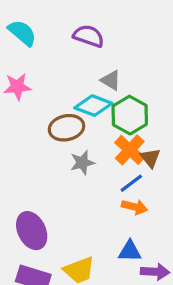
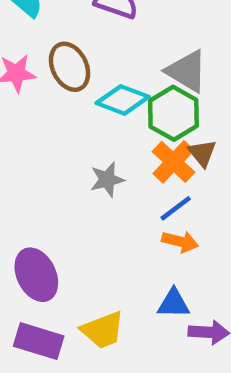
gray triangle: (111, 80) -> (187, 71), moved, size x1.5
brown ellipse: (66, 128) -> (70, 67), moved, turned 76
brown triangle: (150, 158) -> (202, 153), moved

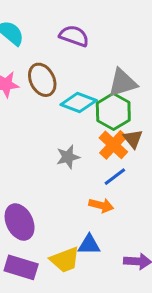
gray triangle: (187, 71) -> (122, 83), turned -48
orange arrow: (180, 242) -> (101, 205), moved
blue triangle: (173, 303) -> (89, 245), moved

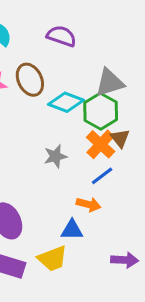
blue triangle: (89, 245) -> (72, 230), moved

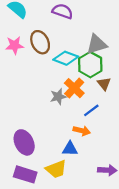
orange cross: (101, 144) -> (74, 88), moved

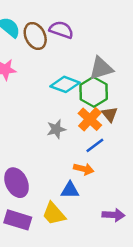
brown ellipse: (40, 42) -> (35, 36), moved
orange cross: (74, 88) -> (90, 119), moved
yellow trapezoid: (56, 169) -> (54, 214), turned 70

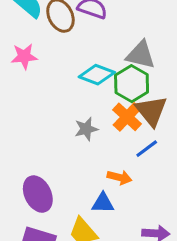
gray triangle: (101, 68) -> (141, 55), turned 30
brown triangle: (110, 114) -> (151, 111), size x1.6
blue line: (95, 145) -> (147, 149), moved

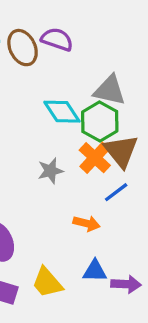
cyan diamond: (97, 75) -> (62, 112), turned 36
blue triangle: (103, 203) -> (95, 271), moved

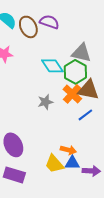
brown triangle: (121, 151) -> (88, 90), turned -40
orange arrow: (87, 223) -> (68, 150), moved
yellow trapezoid: (47, 283) -> (54, 164), moved

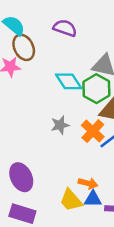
brown ellipse: (28, 27) -> (24, 47), moved
orange cross: (72, 94) -> (93, 131), moved

